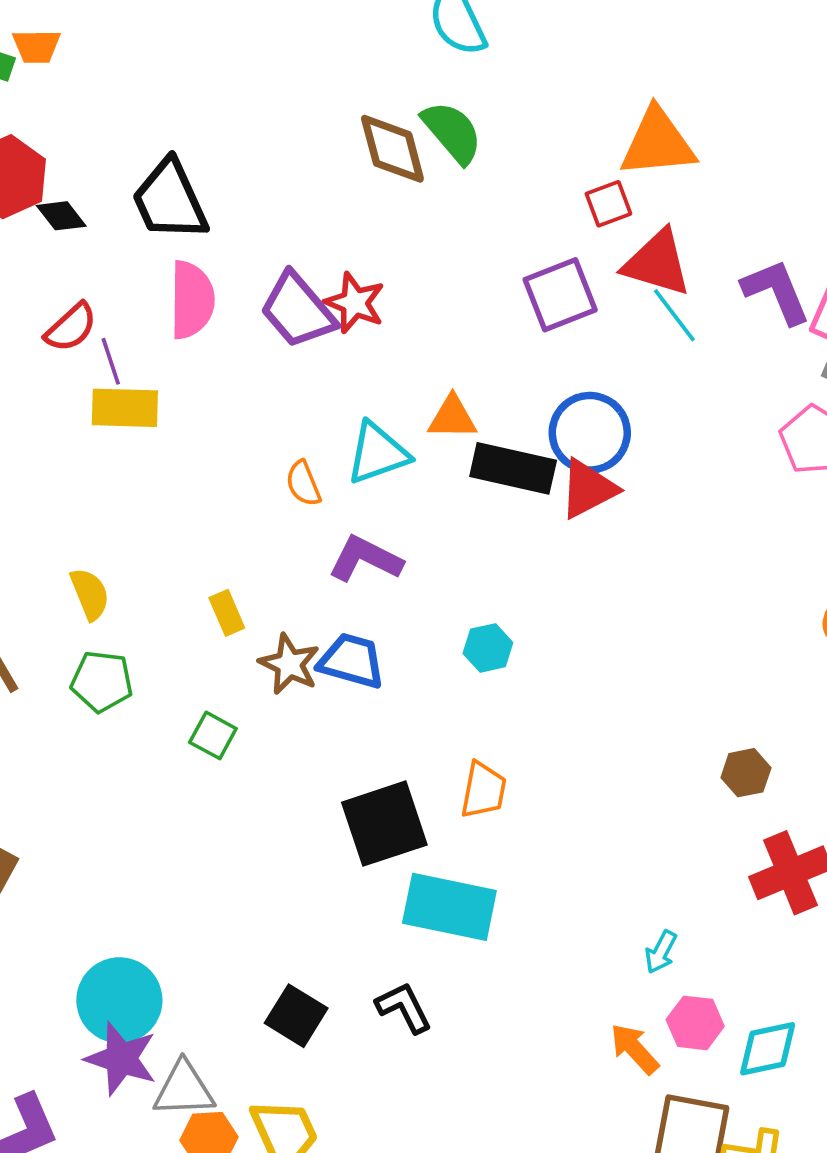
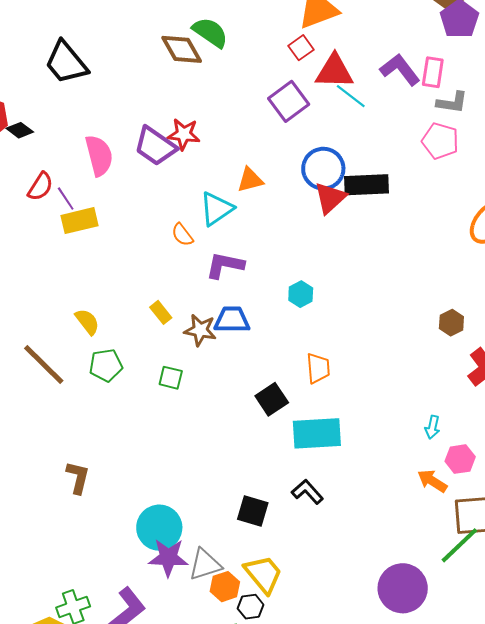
black trapezoid: (170, 200) -> (66, 63), moved
black rectangle: (513, 468) -> (367, 185), moved
black square: (384, 824) -> (272, 399), size x0.7

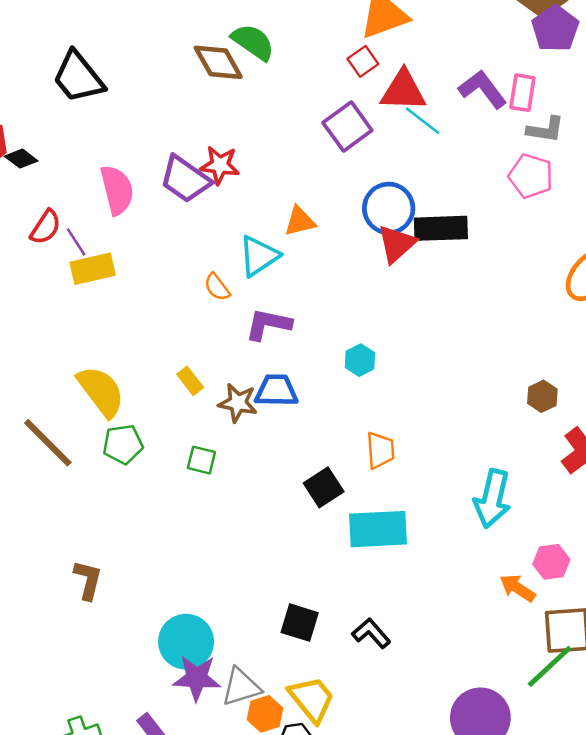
yellow semicircle: (87, 322) -> (101, 391), size x1.6
cyan arrow: (432, 427) -> (492, 499), moved, size x2.0
black L-shape: (307, 492) -> (371, 633), moved

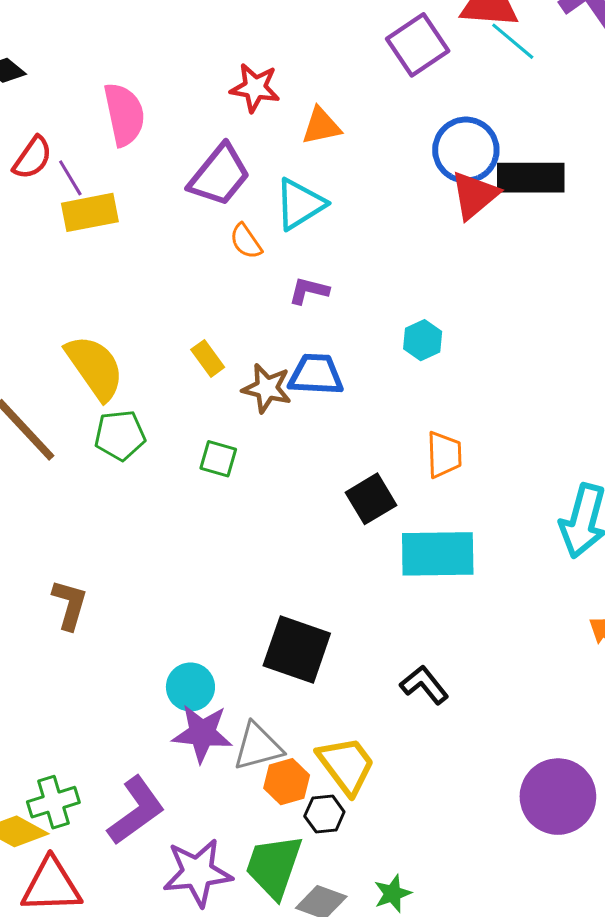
purple trapezoid: (185, 179) -> (219, 175), moved, turned -88
orange triangle: (300, 221) -> (321, 126), moved
purple L-shape: (268, 324) -> (309, 291), size x0.7
black square: (300, 623) -> (297, 649), moved, size x1.4
cyan circle: (186, 642) -> (190, 687), size x0.7

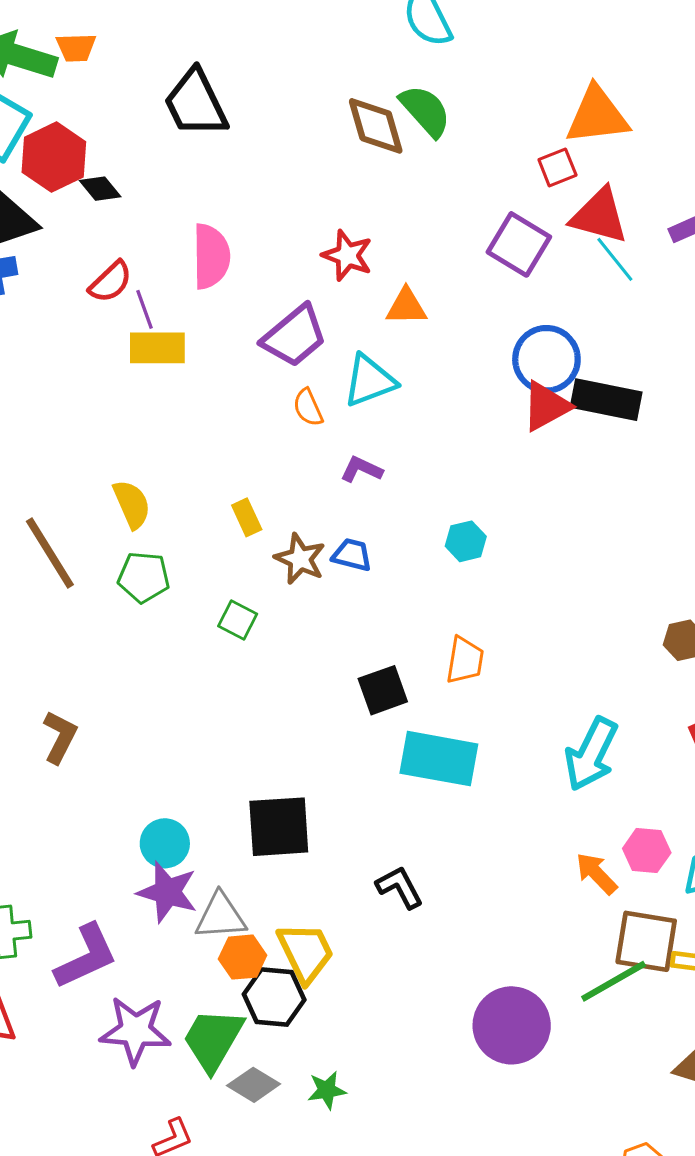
purple square: (418, 45) -> (519, 244), turned -36
yellow semicircle: (95, 367) -> (132, 504), size x0.7
blue trapezoid: (316, 375) -> (352, 555), size x0.7
black square: (297, 649) -> (279, 827), turned -34
black hexagon: (324, 814) -> (274, 997), size x1.5

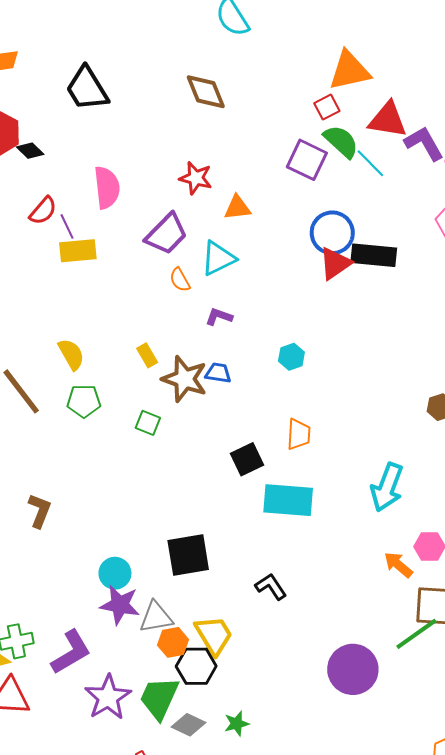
green semicircle: (425, 111) -> (341, 141), moved
red triangle: (599, 216) -> (388, 120), moved
brown star: (300, 559) -> (185, 379), size x1.4
purple star: (135, 1031) -> (108, 697), turned -30

